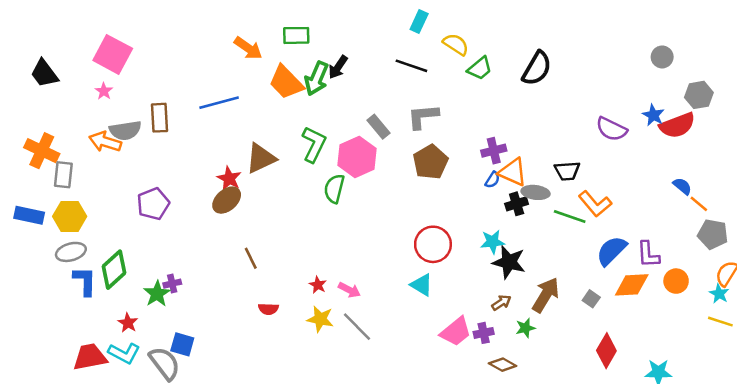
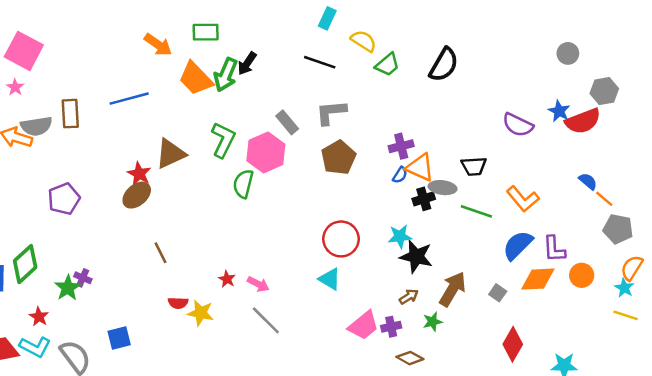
orange L-shape: (595, 204) -> (523, 199), moved
purple cross: (172, 284) -> (83, 278), turned 36
yellow star: (320, 319) -> (201, 313), moved
blue square: (182, 344) -> (119, 338), moved, turned -30

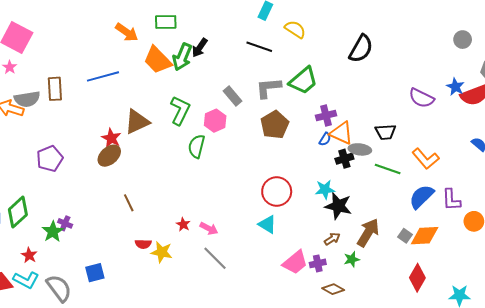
green trapezoid: (387, 65) -> (303, 81), moved, size x1.4
pink hexagon: (266, 152) -> (215, 121), size x0.7
orange diamond: (538, 279) -> (425, 236), moved

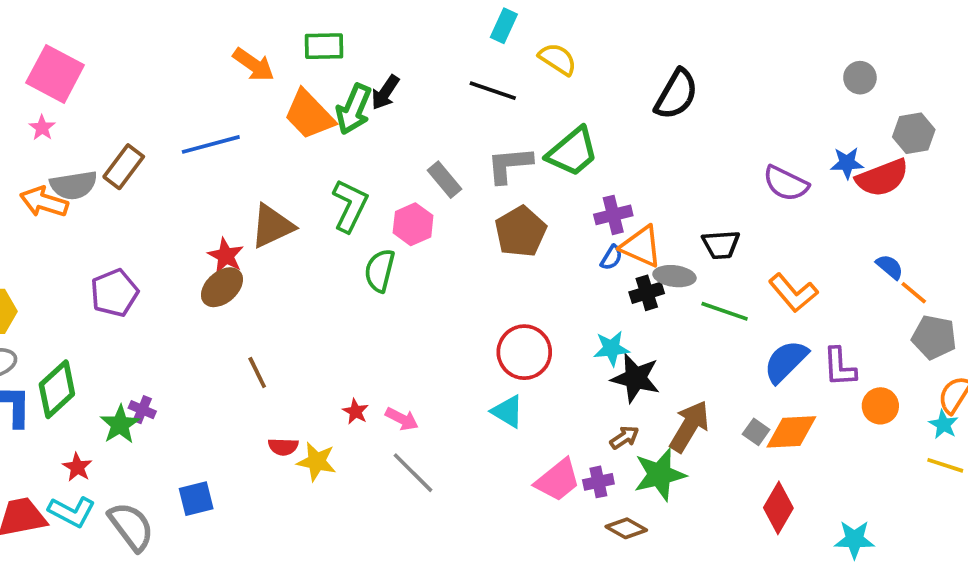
blue star: (455, 87) -> (847, 163), turned -30
brown rectangle: (55, 89) -> (124, 167), turned 40
green star: (352, 259) -> (660, 475), size x1.8

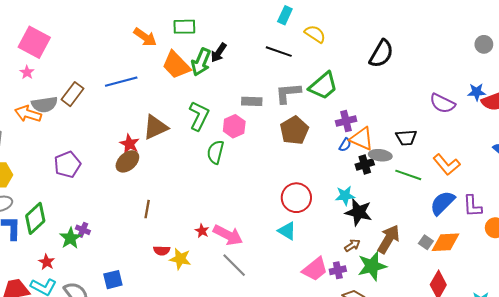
gray rectangle: (445, 180) -> (252, 101), turned -48
brown line: (257, 373) -> (147, 209), turned 36
pink arrow: (402, 419) -> (228, 235), size x1.6

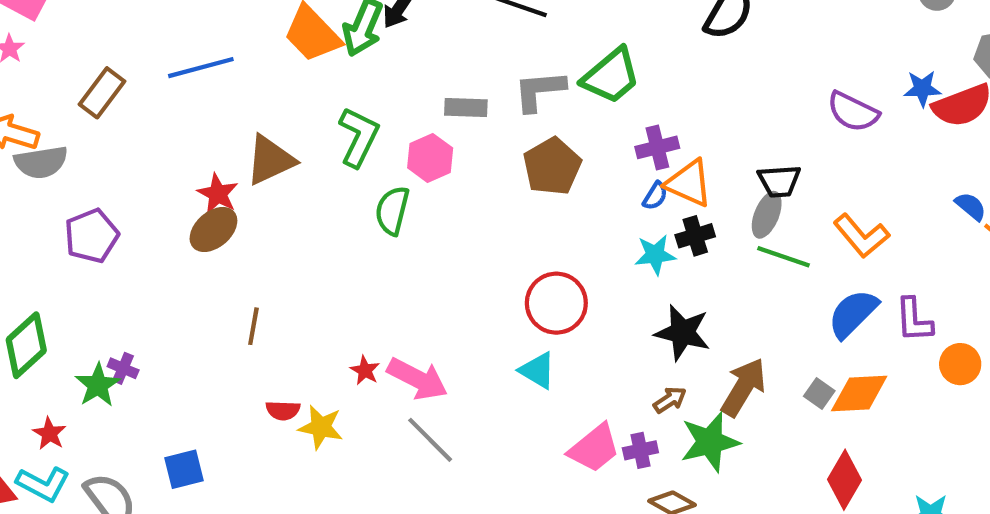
gray semicircle: (45, 104) -> (41, 162), moved
gray ellipse: (380, 155) -> (767, 215), moved, turned -75
cyan star: (345, 196) -> (655, 255), moved

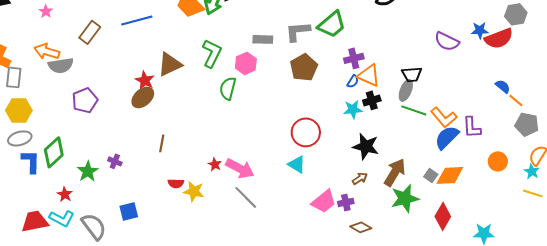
orange L-shape: (861, 236) -> (444, 117), moved
purple L-shape: (914, 320) -> (472, 127), moved
purple cross: (123, 368) -> (115, 161), moved
green star: (710, 442) -> (405, 198), moved

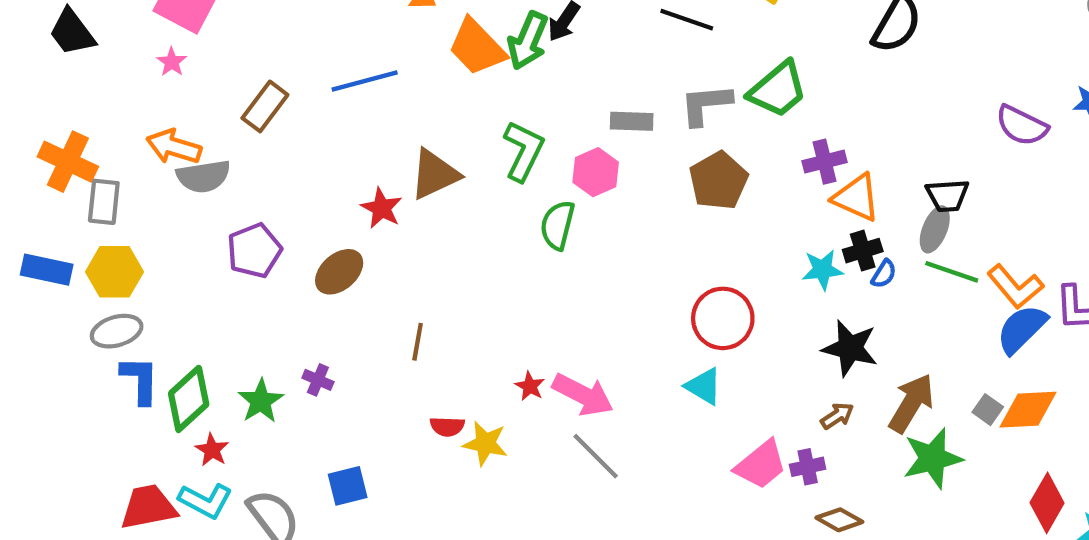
blue semicircle: (353, 81) -> (884, 274), moved
brown ellipse: (143, 97) -> (339, 272), moved
green diamond: (54, 152) -> (189, 399), moved
red diamond: (443, 216) -> (1047, 503), moved

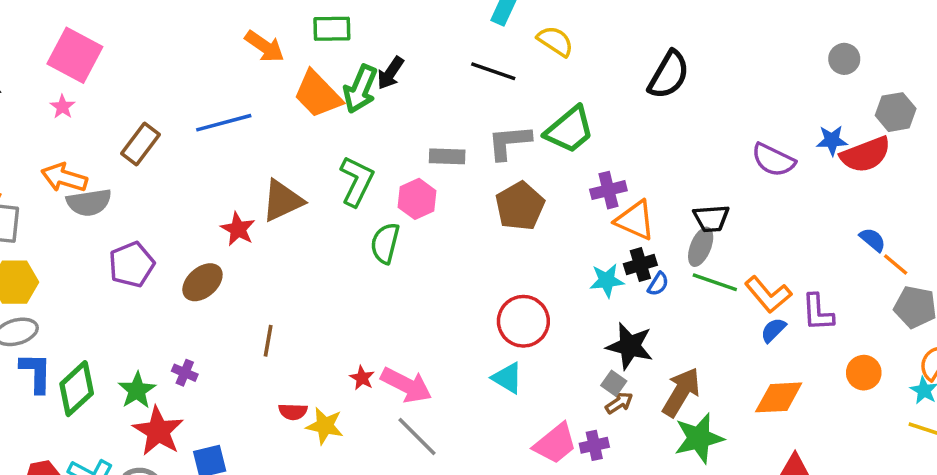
blue semicircle: (1022, 329) -> (773, 330), size x0.6
gray square: (988, 410) -> (614, 383), moved
red star: (212, 450) -> (158, 431), moved, size x1.8

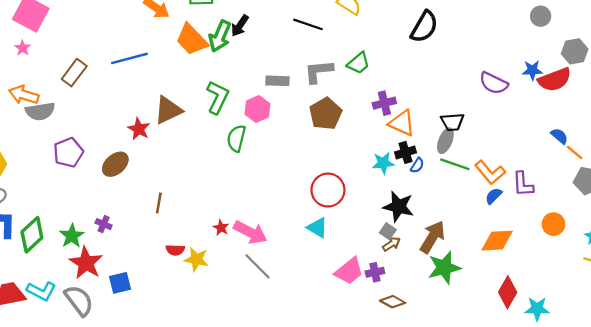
green trapezoid: (569, 130) -> (358, 63), size x0.7

